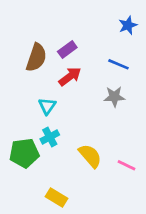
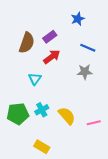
blue star: (128, 25) -> (78, 19), moved
cyan cross: (50, 137) -> (42, 110), moved
pink line: (127, 165) -> (94, 123), turned -40

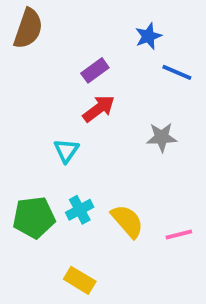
brown semicircle: (27, 43) -> (28, 29), moved
blue line: (88, 48) -> (177, 72), moved

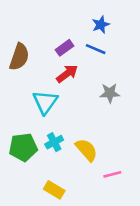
brown semicircle: (28, 29) -> (19, 57), moved
blue line: (177, 72) -> (96, 49), moved
cyan triangle: (66, 151) -> (45, 102), size x1.5
pink line: (179, 235) -> (112, 174), moved

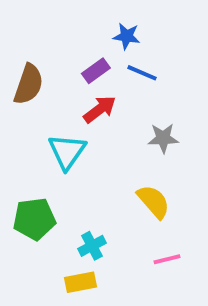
blue star: (101, 25) -> (127, 36), moved, turned 30
cyan cross: (54, 142) -> (92, 246), moved
yellow semicircle: (86, 150) -> (154, 202), moved
yellow rectangle: (54, 190) -> (80, 282), turned -42

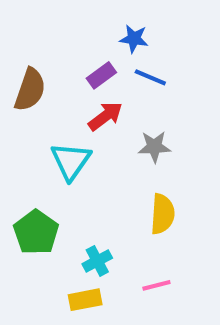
gray star: (163, 138) -> (154, 147), moved
yellow semicircle: (154, 202) -> (163, 214), turned 45
green pentagon: (34, 219) -> (36, 232), turned -30
pink line: (167, 259) -> (156, 285), moved

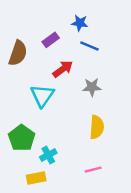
purple rectangle: (101, 75) -> (51, 40), moved
cyan cross: (97, 261) -> (48, 155), moved
yellow rectangle: (85, 300) -> (36, 178), moved

